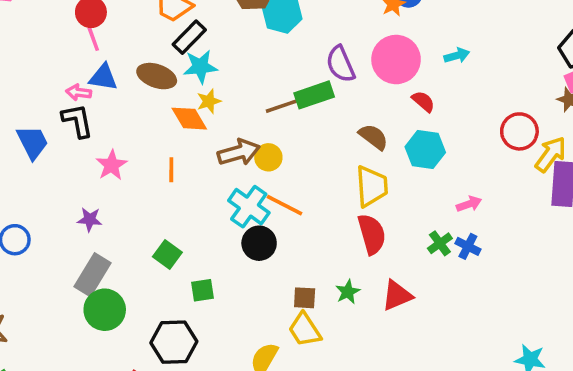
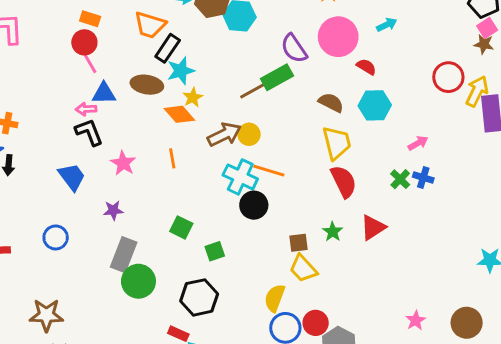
blue trapezoid: (32, 142) -> (72, 177), moved

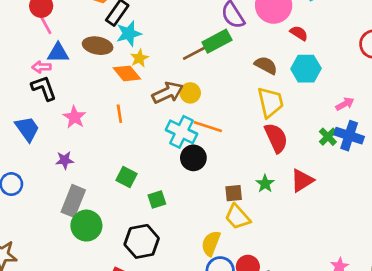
blue cross: (423, 178) -> (349, 136), size x1.5

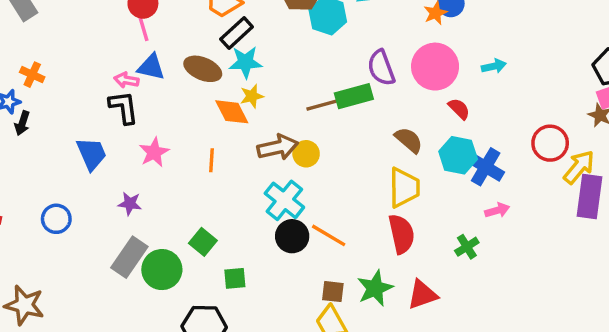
orange line: (208, 127) -> (329, 235), moved
blue cross: (349, 136) -> (486, 167), moved
green star: (265, 184) -> (375, 288), size x1.5
green circle: (86, 226) -> (162, 270), moved

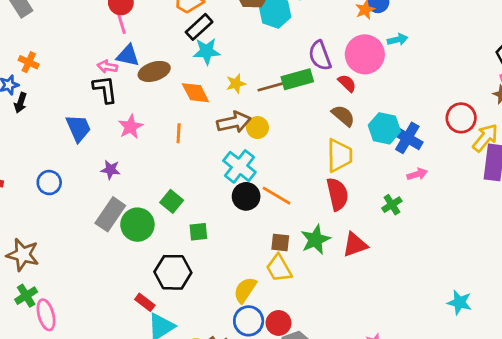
cyan arrow: (494, 66) -> (398, 40), moved
brown ellipse: (203, 69) -> (154, 71), moved, turned -40
yellow star: (252, 96) -> (236, 84), moved
red semicircle: (459, 109) -> (347, 83), moved

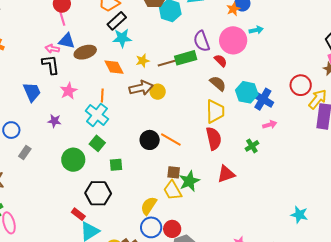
cyan cross: (239, 166) -> (97, 115), moved
gray rectangle: (110, 214) -> (25, 153), moved, size x0.6
green star: (315, 240) -> (189, 181), moved

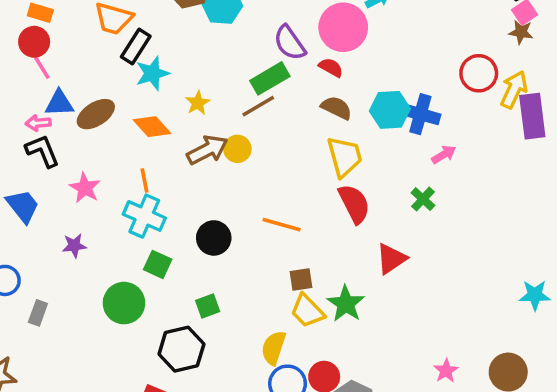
brown line: (168, 63) -> (258, 106), moved
black circle: (150, 140) -> (214, 238), moved
green square: (116, 165) -> (208, 306), moved
green star: (189, 181) -> (346, 304), moved

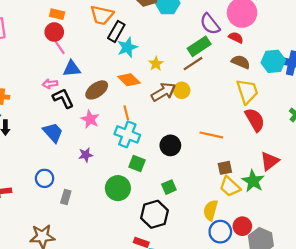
brown ellipse: (96, 114) -> (97, 90), moved
pink arrow: (38, 123) -> (50, 84), moved
red triangle: (391, 259) -> (270, 161), moved

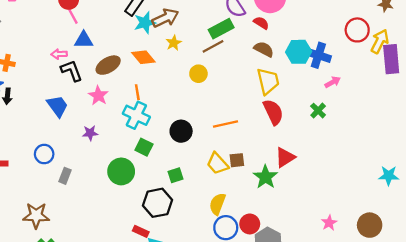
brown arrow: (163, 92) -> (165, 18), moved
orange line: (211, 135) -> (226, 124), turned -30
yellow trapezoid: (230, 187) -> (217, 164), moved

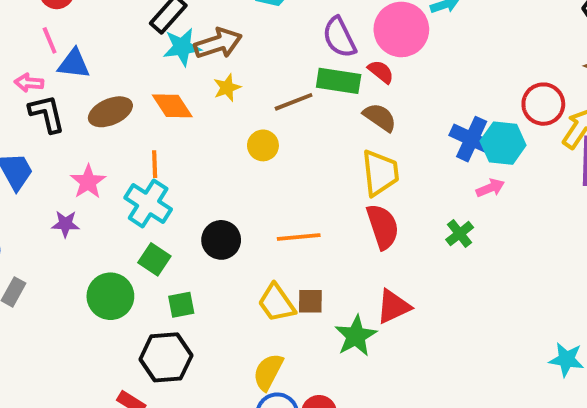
pink line: (73, 16) -> (50, 40), moved
green rectangle: (221, 29) -> (339, 81), moved, turned 30
cyan hexagon: (299, 52) -> (503, 143), moved
pink star: (98, 96) -> (88, 182), moved
green square: (176, 175) -> (181, 305), moved

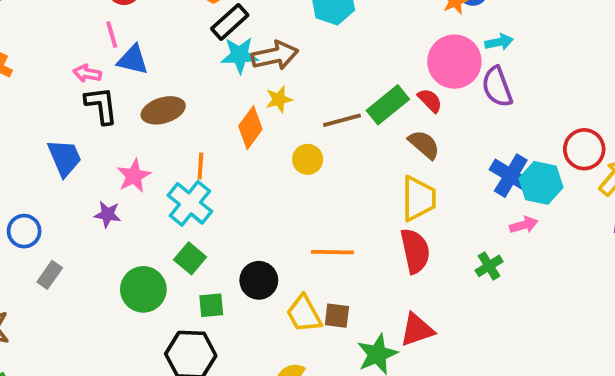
purple semicircle: (339, 37) -> (497, 87), moved
green rectangle: (339, 81) -> (388, 105), turned -54
orange diamond: (172, 106) -> (250, 128), moved, turned 63
black circle: (221, 240) -> (259, 280), moved

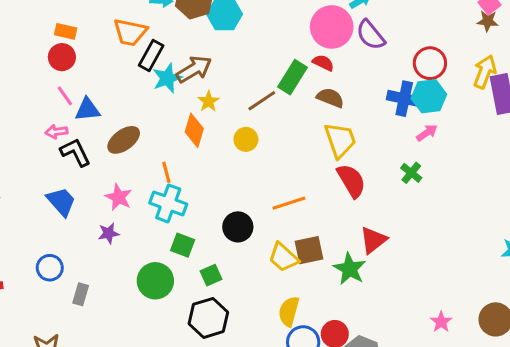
red circle: (584, 149) -> (430, 63), moved
black circle: (259, 280) -> (238, 227), moved
brown square: (337, 316) -> (309, 250), size x1.4

